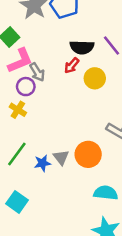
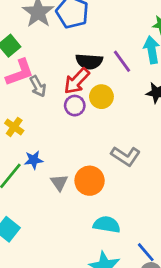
red arrow: (72, 65) -> (77, 81), size x1.5
purple circle: (26, 87) -> (75, 106), moved
blue star: (42, 163) -> (34, 160), moved

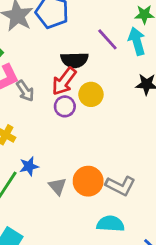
purple line: (122, 61) -> (107, 39), moved
gray L-shape: (126, 156) -> (120, 186), moved

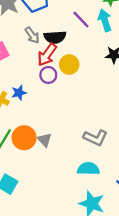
gray arrow: (25, 91) -> (32, 35), moved
blue star: (29, 166) -> (19, 93), moved
orange circle: (88, 181) -> (24, 138), moved

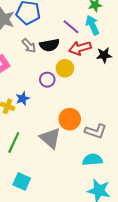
red arrow: (47, 55) -> (80, 48), moved, turned 45
orange circle: (24, 138) -> (70, 119), moved
gray triangle: (45, 140) -> (50, 138), size x1.6

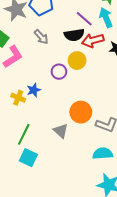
black semicircle: (49, 45) -> (74, 35), moved
gray triangle: (50, 138) -> (61, 131), size x0.7
cyan square: (22, 181) -> (28, 158), moved

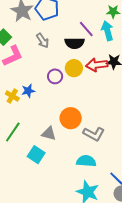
red arrow: (93, 40) -> (97, 65), moved
gray triangle: (61, 131) -> (49, 134), turned -35
cyan square: (28, 158) -> (36, 155), moved

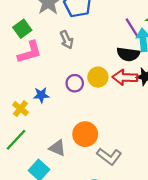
purple line: (86, 29) -> (132, 28), moved
black semicircle: (75, 43) -> (128, 54), moved
yellow cross: (12, 96) -> (20, 109), moved

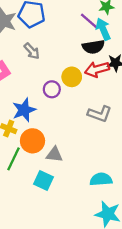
blue star: (41, 95) -> (24, 110), size x1.5
orange circle: (85, 134) -> (32, 141), moved
gray L-shape: (109, 156) -> (100, 114), moved

